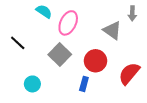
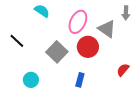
pink ellipse: (68, 23) -> (78, 22), moved
red circle: (95, 61) -> (88, 47), moved
red semicircle: (129, 73) -> (123, 70), size x0.6

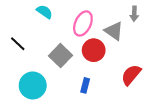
red semicircle: (123, 70) -> (131, 75), size x1.5
cyan circle: (31, 80) -> (33, 85), size x1.6

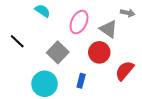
gray arrow: (134, 14) -> (128, 13), turned -80
red circle: (94, 50) -> (99, 52), moved
cyan circle: (33, 85) -> (45, 84), moved

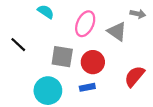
gray square: (58, 52) -> (62, 57), turned -35
red circle: (99, 52) -> (93, 62), moved
blue rectangle: (81, 81) -> (87, 87), turned 64

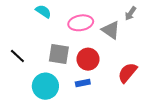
gray arrow: (138, 14) -> (131, 13), turned 112
pink ellipse: (85, 24) -> (81, 23), turned 55
black line: (18, 45) -> (17, 56), moved

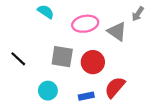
red semicircle: (127, 73) -> (115, 87), moved
blue rectangle: (83, 83) -> (86, 96), moved
cyan circle: (45, 86) -> (48, 91), size x0.7

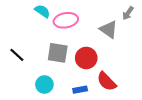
pink ellipse: (85, 24) -> (66, 20), moved
red semicircle: (115, 87) -> (107, 81), turned -85

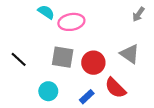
gray triangle: (109, 29) -> (130, 54), moved
blue rectangle: (80, 90) -> (87, 97), turned -32

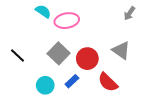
gray square: (63, 57) -> (59, 53), turned 35
blue rectangle: (87, 97) -> (72, 81), moved

